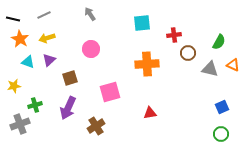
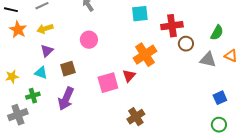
red cross: (174, 35) -> (172, 26), size x1.5
cyan triangle: (28, 62) -> (41, 73), moved
orange cross: (147, 64) -> (145, 55), turned -30
red triangle: (150, 113) -> (129, 76), moved, turned -40
brown cross: (96, 126) -> (136, 117), moved

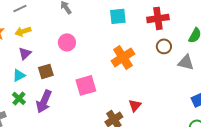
red cross: (172, 26) -> (158, 18), moved
cyan triangle: (41, 73) -> (19, 75), turned -48
red triangle: (129, 76) -> (135, 105), moved
green cross: (33, 96) -> (19, 98), moved, turned -32

